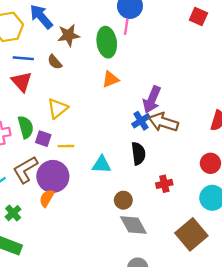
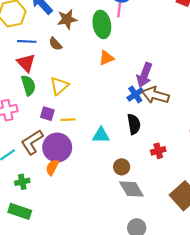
green semicircle: (26, 127) -> (28, 85), moved
green cross: (13, 213) -> (22, 182), turned 32

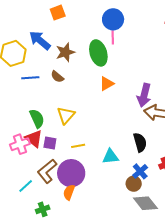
red triangle: (26, 63) -> (34, 139), moved
blue cross: (135, 94) -> (140, 171), moved
purple square: (47, 114) -> (50, 143), moved

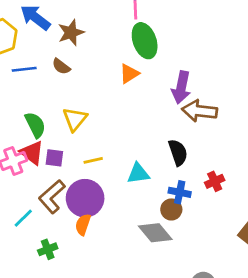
green ellipse: (98, 53) -> (145, 41), moved
blue cross: (140, 171) -> (180, 192), turned -35
gray diamond: (145, 203) -> (155, 233), moved

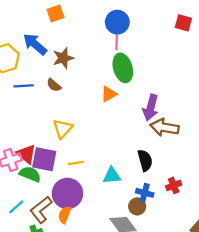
green semicircle: (35, 125) -> (30, 174), moved, turned -45
purple square: (54, 158) -> (44, 159), size x1.6
brown L-shape: (52, 197) -> (41, 210), moved

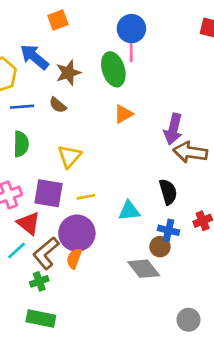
green ellipse: (123, 68) -> (113, 69), moved
red triangle: (26, 154) -> (29, 223), moved
green semicircle: (30, 174) -> (21, 144), moved, turned 70

